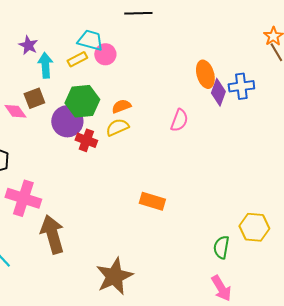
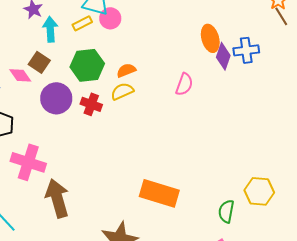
brown square: (34, 98) -> (39, 62), turned -35
purple circle: (67, 121) -> (56, 98), moved
orange rectangle: (152, 201) -> (159, 193), moved, size x1.5

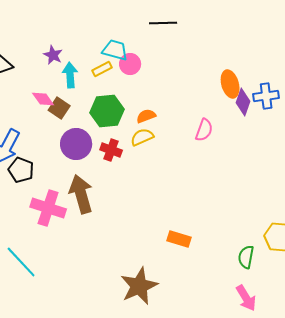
pink diamond: (20, 75) -> (43, 99), moved
orange rectangle: (159, 193) -> (179, 239), size x0.6
brown arrow: (57, 198) -> (81, 194), moved

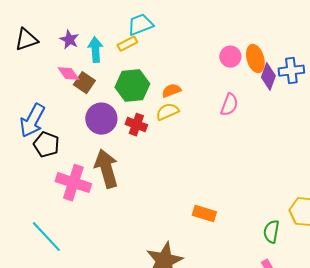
cyan trapezoid: (115, 50) -> (140, 25), turned -36
purple star: (53, 55) -> (69, 40), moved
pink circle: (130, 64) -> (230, 57), moved

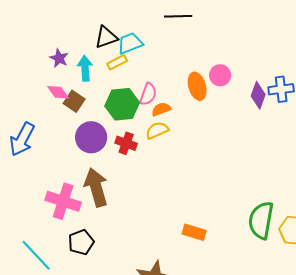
black triangle: (26, 40) -> (106, 37), moved
orange ellipse: (255, 59) -> (197, 86), moved
pink semicircle: (229, 105) -> (148, 94), moved
black pentagon: (46, 145) -> (81, 242), moved, turned 30
green semicircle: (271, 232) -> (261, 220), moved, size x1.6

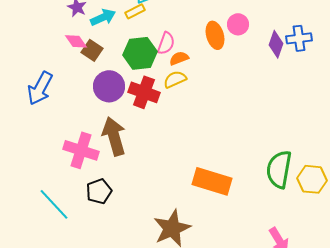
cyan arrow: (85, 68) -> (103, 17), turned 70
red cross: (126, 143) -> (144, 92), size x1.4
orange rectangle: (194, 232) -> (212, 181), size x1.6

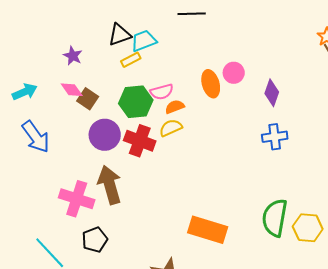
cyan arrow: (103, 17) -> (25, 92), moved
blue cross: (299, 38) -> (275, 137), moved
pink semicircle: (166, 43) -> (162, 92), turned 55
blue arrow: (40, 88) -> (36, 137), turned -64

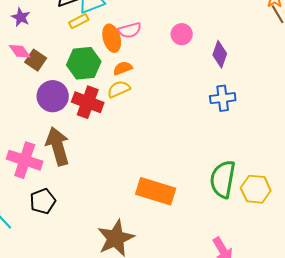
orange ellipse: (211, 84) -> (112, 38), moved
pink semicircle: (162, 92) -> (130, 30), moved

